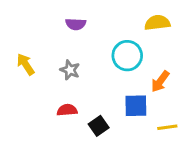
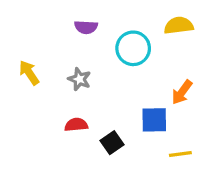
cyan circle: (127, 56) -> (133, 48), moved
yellow line: (167, 127) -> (180, 154), moved

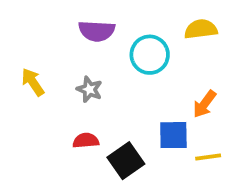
purple semicircle: (86, 27) -> (97, 31), size x1.4
black square: (112, 143) -> (126, 161), size x1.4
yellow line: (180, 154) -> (208, 157), moved

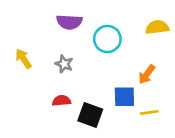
yellow semicircle: (201, 29) -> (157, 27), moved
black square: (126, 161) -> (90, 115), turned -35

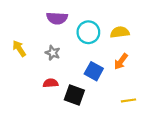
yellow semicircle: (157, 27) -> (120, 32), moved
blue square: (124, 97) -> (94, 71), moved, turned 30
yellow line: (149, 112) -> (128, 100), moved

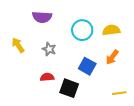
purple semicircle: (57, 18) -> (42, 17), moved

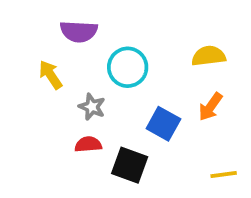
cyan circle: (82, 30) -> (128, 67), moved
yellow arrow: (18, 45) -> (51, 75), moved
gray star: (49, 49) -> (92, 107), moved

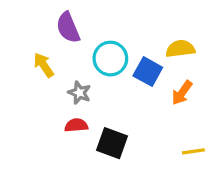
purple semicircle: (79, 31) -> (68, 28), turned 64
blue square: (163, 124) -> (148, 72), moved

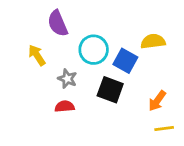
orange arrow: (182, 93) -> (157, 101), moved
black square: (112, 143) -> (110, 90), moved

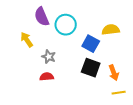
cyan circle: (94, 50) -> (66, 25), moved
black square: (110, 90) -> (91, 68), moved
orange arrow: (157, 101) -> (114, 73), turned -56

